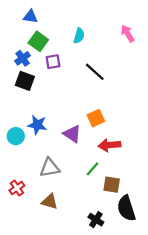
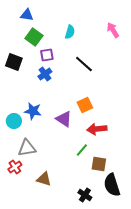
blue cross: (23, 58) -> (45, 74), moved
black square: (25, 81) -> (14, 62), moved
gray triangle: (50, 168) -> (27, 148), moved

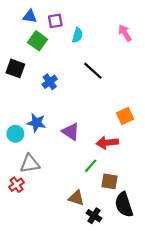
purple square: (47, 55) -> (55, 21), moved
orange square: (85, 105) -> (125, 116), moved
brown triangle: (44, 179) -> (76, 198), moved

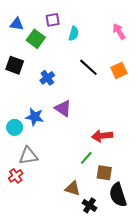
blue triangle: (30, 16) -> (17, 24), moved
orange square: (125, 116) -> (119, 70), moved
purple triangle: (71, 132) -> (63, 108), moved

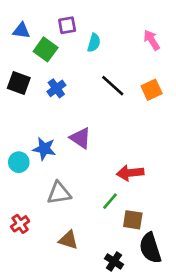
blue cross: (47, 78) -> (56, 88), moved
gray triangle: (28, 156) -> (59, 193), moved
brown triangle: (73, 189) -> (68, 240), moved

